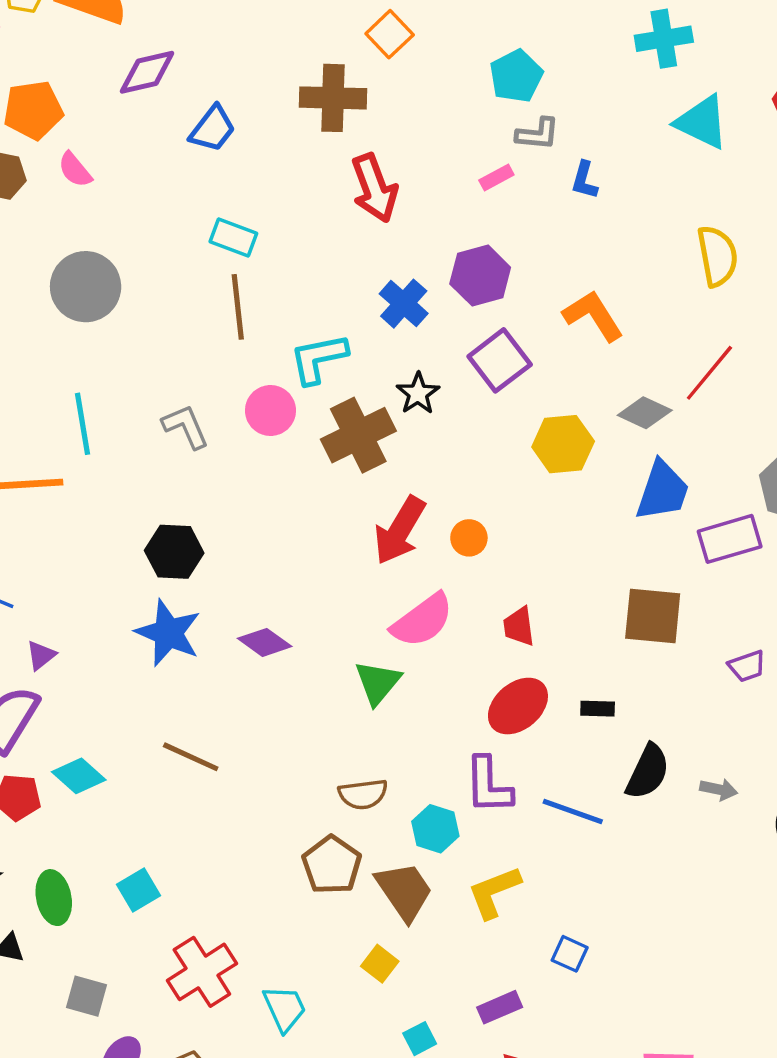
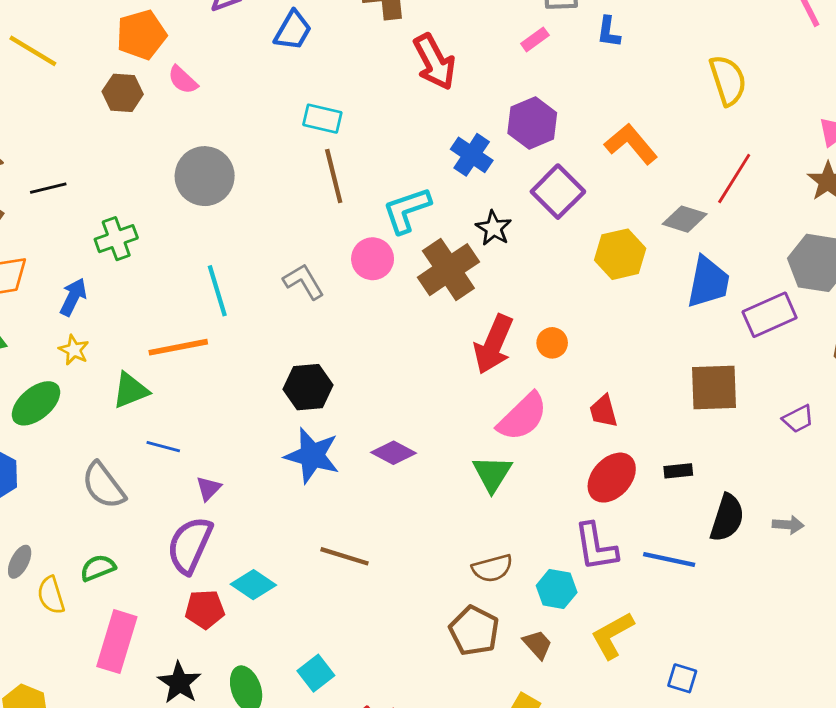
brown trapezoid: (404, 891) -> (538, 644), size x0.6

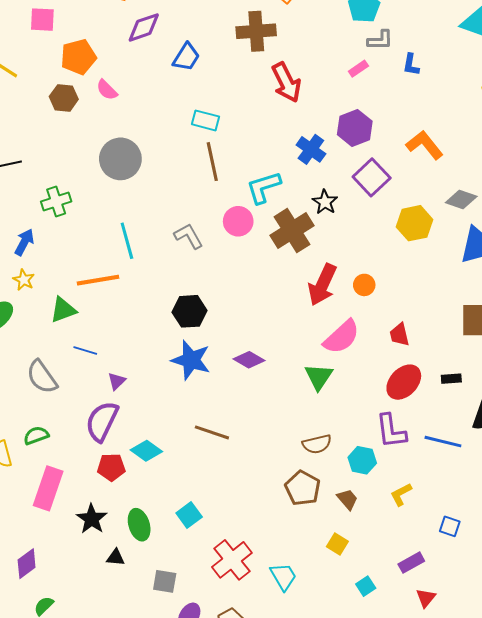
yellow L-shape: (612, 635) -> (401, 494), size x0.7

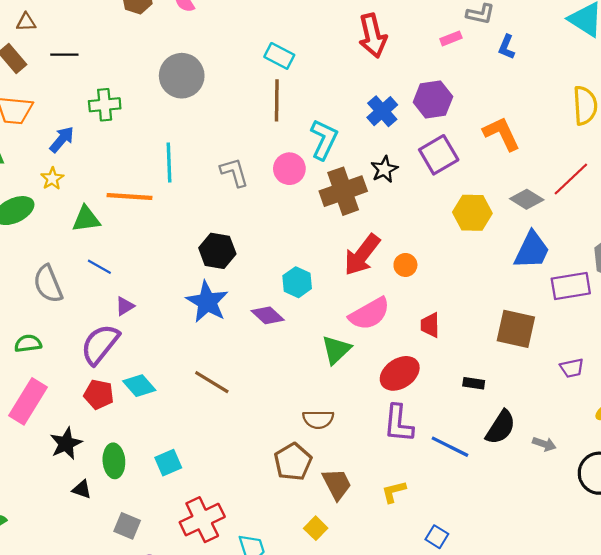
cyan L-shape: (264, 187) -> (324, 139), turned 120
red ellipse: (404, 382) -> (400, 373), moved
cyan hexagon: (362, 460) -> (297, 282), moved
brown trapezoid: (347, 499) -> (337, 484), size x1.4

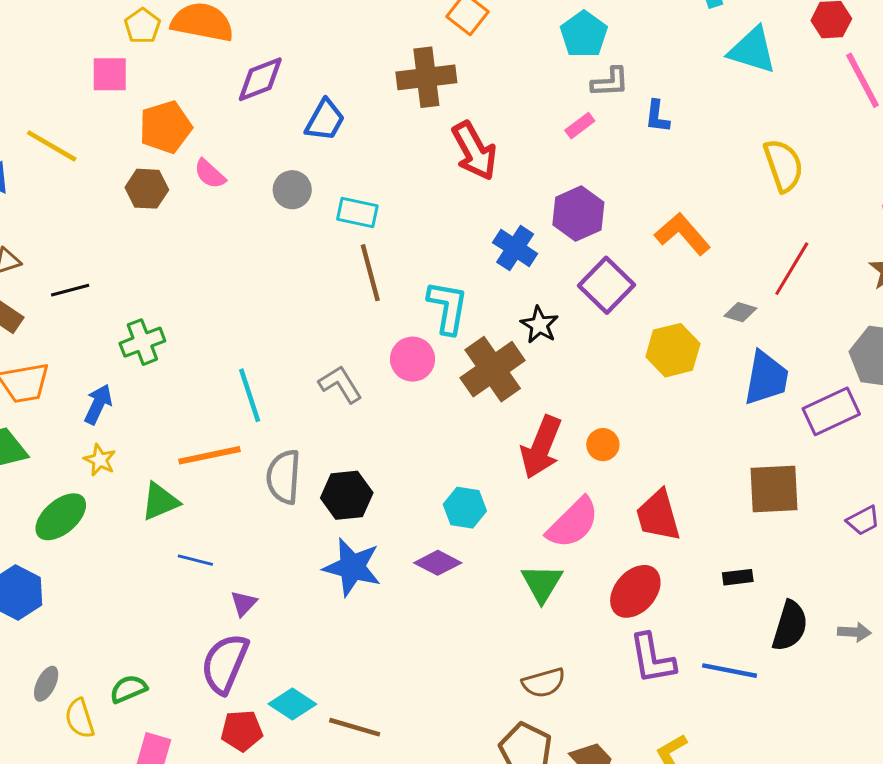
gray circle: (182, 76) -> (292, 190), moved, size x0.6
gray diamond: (527, 199) -> (740, 312), size x0.7
gray semicircle: (48, 284) -> (284, 477), moved, turned 42
red trapezoid: (430, 325) -> (658, 516), size x1.5
brown line: (212, 382) -> (355, 727), moved

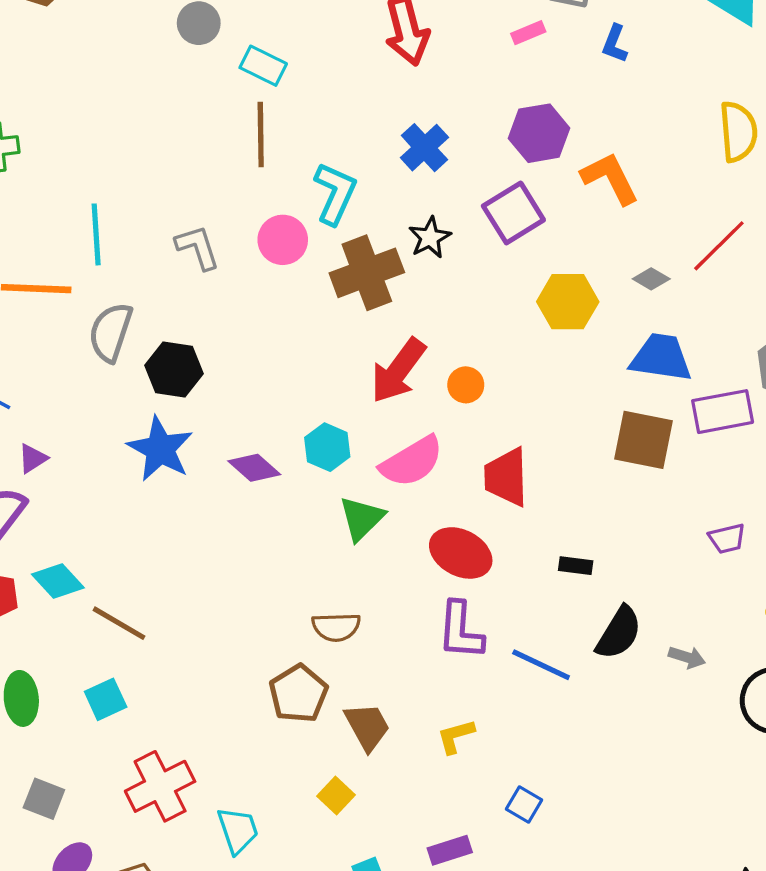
purple hexagon: (578, 214) -> (539, 133), moved
blue trapezoid: (766, 378) -> (661, 358), turned -106
brown square: (774, 489) -> (644, 440), moved
cyan hexagon: (465, 508) -> (327, 447), moved
red ellipse: (635, 591) -> (461, 553), turned 62

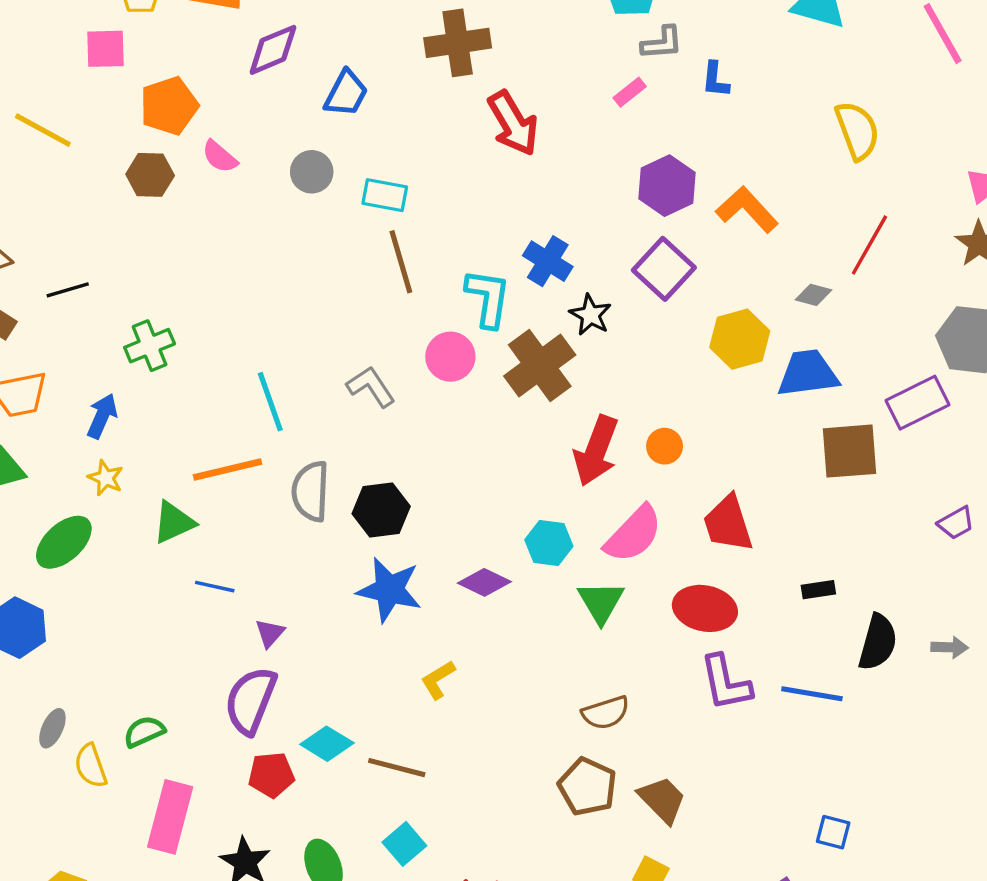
blue cross: (424, 148) -> (548, 261), moved
blue trapezoid: (661, 358) -> (808, 373), moved
yellow L-shape: (456, 736) -> (438, 680), moved

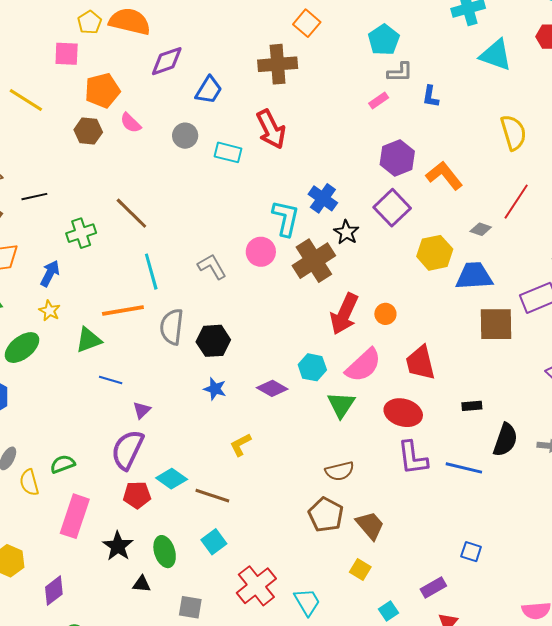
red arrow: (513, 123) -> (271, 129), moved
brown line: (401, 262) -> (131, 213), moved, turned -33
blue star: (389, 590) -> (215, 389), size x0.6

